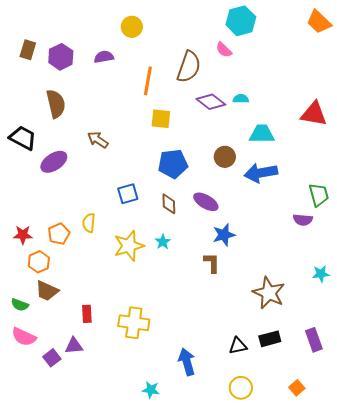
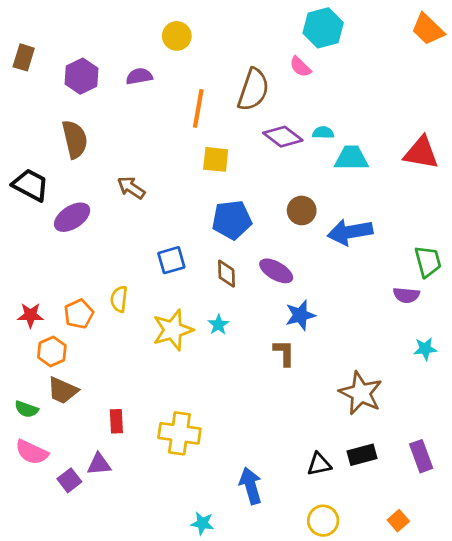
brown rectangle: (28, 50) -> (24, 57), moved
cyan trapezoid: (262, 134) -> (351, 158), moved
cyan star: (321, 274) -> (425, 349), moved

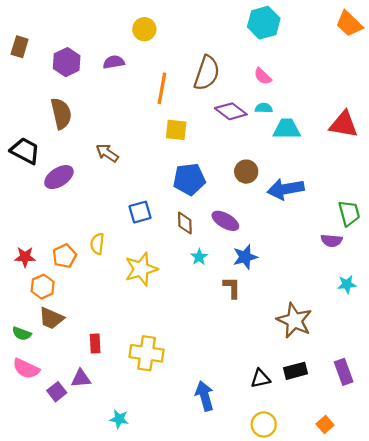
pink semicircle: (300, 67) -> (263, 76), moved
cyan star: (218, 325) -> (199, 257), moved
cyan star: (202, 523) -> (119, 419), moved

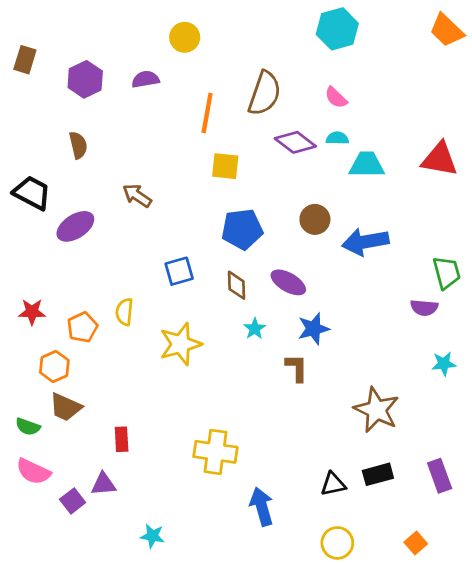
brown semicircle: (61, 114) -> (78, 145), size x0.7
red star: (25, 257) -> (32, 312), moved
yellow cross: (147, 353) -> (215, 452), moved

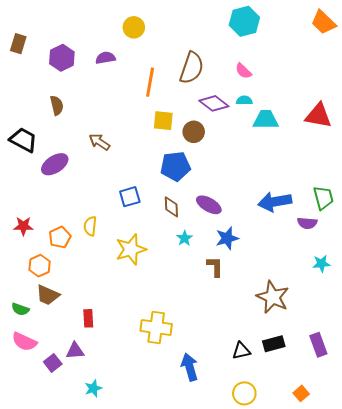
brown circle: (315, 219) -> (194, 132), moved
blue arrow: (365, 242) -> (275, 202), moved
cyan star: (152, 536) -> (93, 388), moved, turned -30

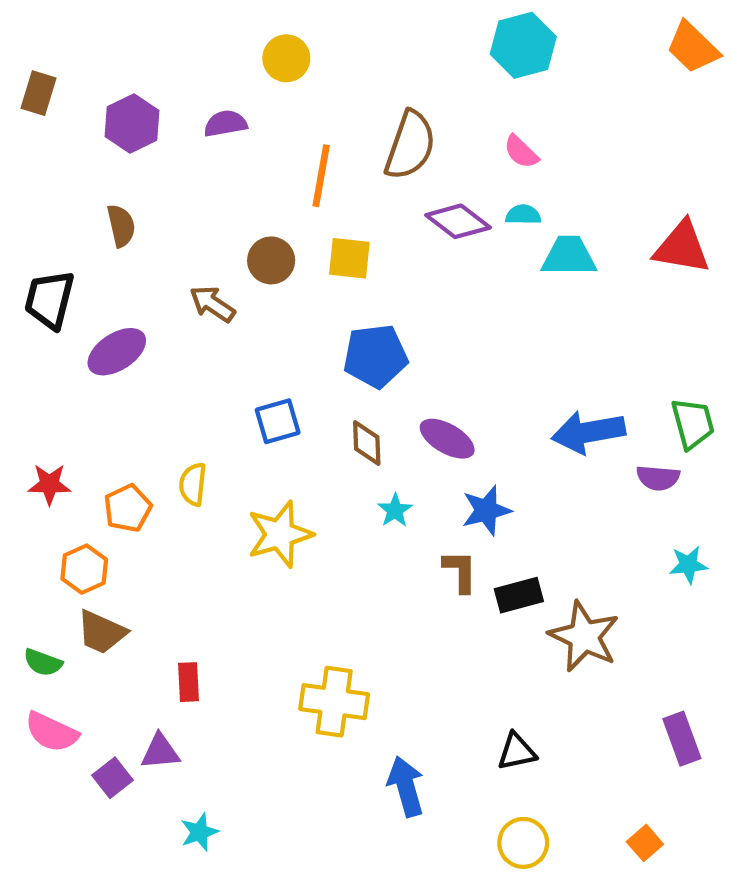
brown circle: (194, 132) -> (271, 260), moved
black trapezoid: (23, 140) -> (49, 300), turned -104
black rectangle: (274, 344) -> (519, 595), moved

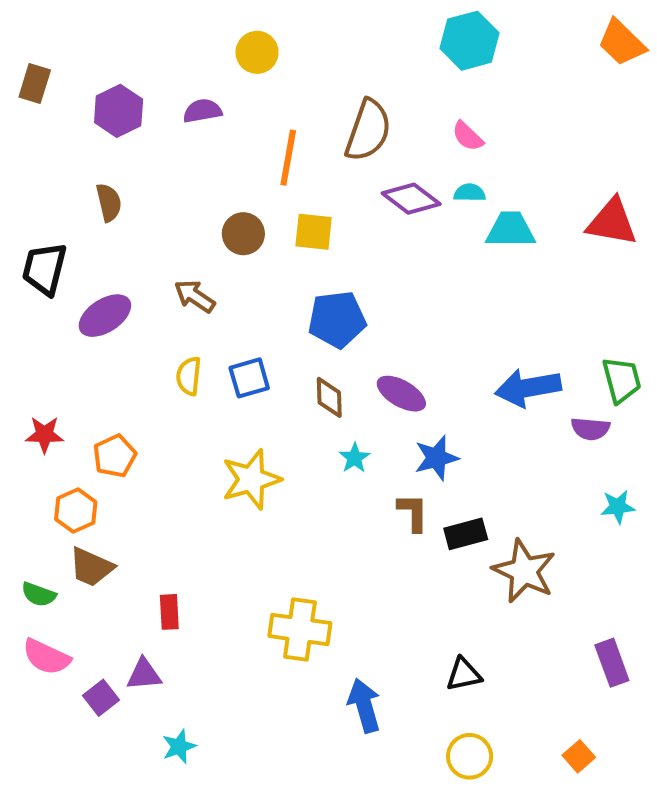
brown arrow: (212, 304) -> (195, 296), moved
yellow semicircle: (193, 484) -> (189, 376), moved

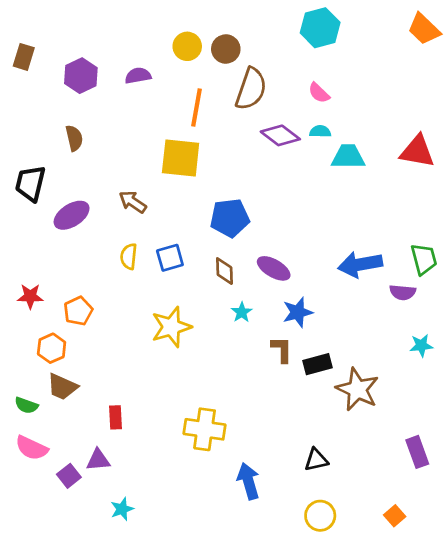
yellow circle: (257, 52) -> (187, 46), moved
yellow square: (314, 232) -> (181, 158), moved, size x1.5
brown circle: (243, 234) -> (226, 49), moved

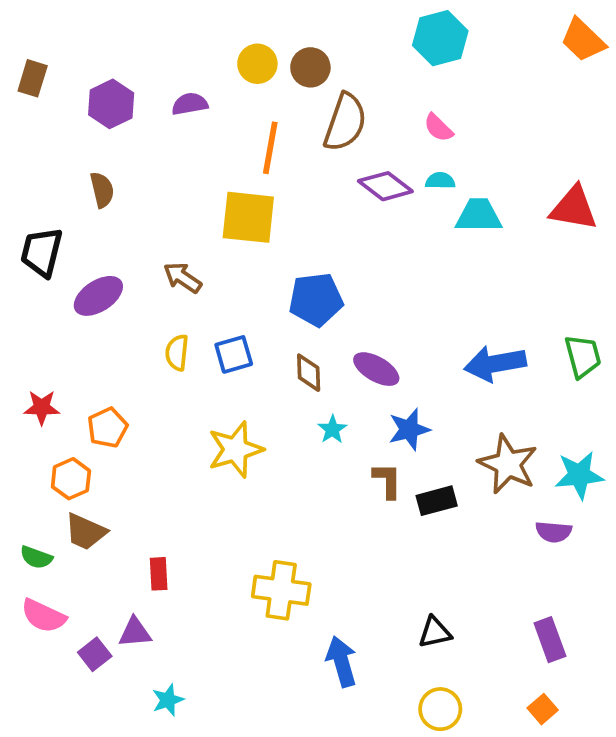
purple semicircle: (403, 292) -> (554, 532), moved
cyan star: (421, 346) -> (579, 475), size x1.5
brown star: (357, 389) -> (508, 464), moved
purple rectangle: (417, 452) -> (550, 640), moved

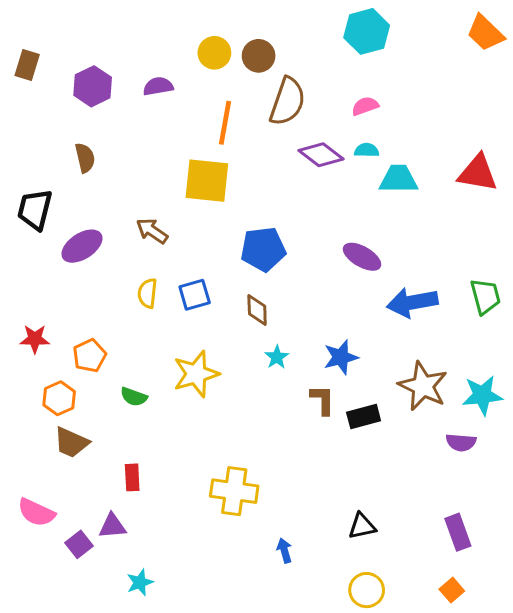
pink semicircle: (438, 128) -> (365, 106), turned 116
purple ellipse: (376, 369) -> (362, 257), moved
green semicircle: (36, 557) -> (134, 397), moved
blue arrow: (342, 662) -> (284, 550), size x0.6

